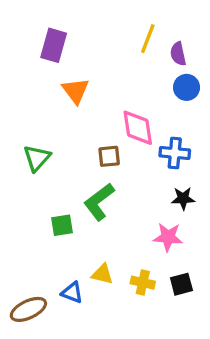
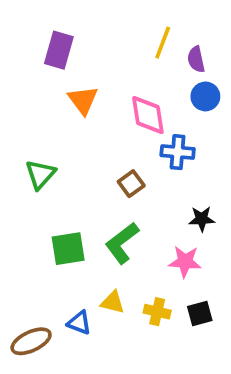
pink diamond: (138, 128) -> (148, 115), moved
blue cross: (175, 153) -> (178, 152), moved
brown square: (109, 156) -> (131, 184), moved, turned -30
green L-shape: (99, 202) -> (122, 243), moved
green square: (62, 225) -> (68, 249), size x1.4

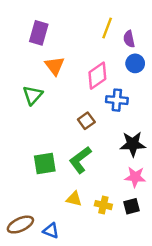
pink diamond: (148, 115) -> (97, 76), turned 64
green triangle: (40, 174) -> (33, 95), moved
black star: (202, 219) -> (133, 144), size x1.5
pink star: (185, 262) -> (135, 177), moved
blue triangle: (79, 323) -> (51, 231), moved

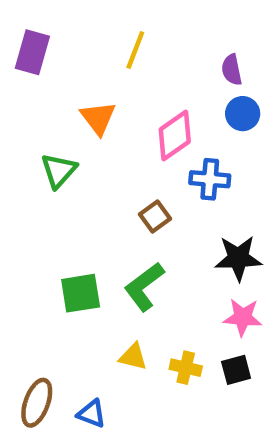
yellow line: (107, 28) -> (135, 50), moved
purple rectangle: (39, 33) -> (32, 52), moved
brown ellipse: (20, 225) -> (37, 403), turned -45

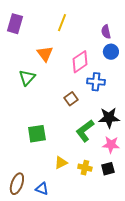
green L-shape: (144, 287) -> (85, 131), moved
yellow triangle: (133, 357) -> (61, 163), turned -40

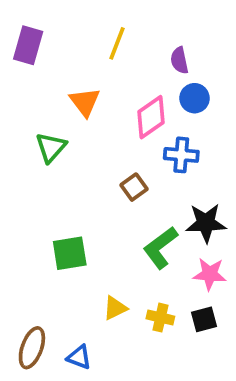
purple semicircle: (106, 32) -> (179, 60), moved
blue circle: (111, 52) -> (194, 98), moved

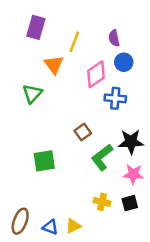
yellow line: (117, 43) -> (74, 42), moved
purple rectangle: (28, 45) -> (36, 27), moved
brown square: (134, 187) -> (83, 132), moved
yellow triangle: (115, 308) -> (73, 226), moved

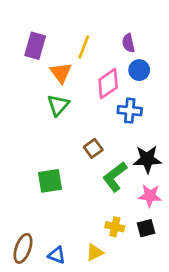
purple rectangle: (36, 27) -> (35, 46), moved
green triangle: (32, 94) -> (58, 105), moved
yellow triangle: (73, 226) -> (95, 252), moved

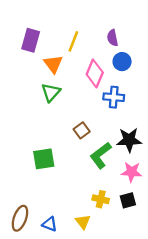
pink diamond: (108, 84) -> (95, 73), turned -32
yellow triangle: (95, 252) -> (83, 222), turned -42

